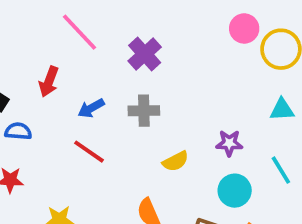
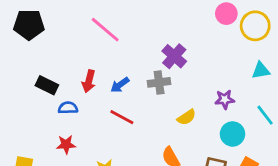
purple cross: (145, 54) -> (174, 56), moved
red arrow: (49, 82) -> (89, 81), moved

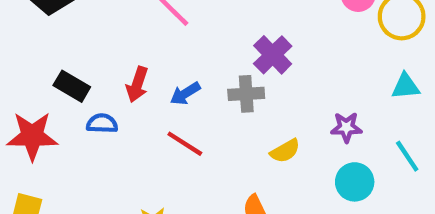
red star: (66, 144) -> (32, 136), moved, size x1.6

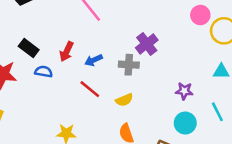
yellow semicircle: (285, 151) -> (124, 100), moved

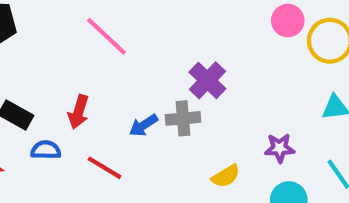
blue arrow: (94, 60) -> (143, 125), moved
red line: (90, 89) -> (105, 168), moved
yellow semicircle: (124, 100) -> (226, 176), moved

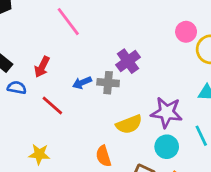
purple star: (280, 148) -> (167, 112), size x1.6
yellow semicircle: (226, 176) -> (129, 124), size x1.4

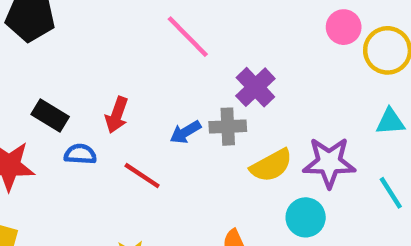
pink line: (68, 22) -> (188, 37), moved
yellow semicircle: (129, 124) -> (271, 165), moved
cyan circle: (167, 147) -> (306, 217), moved

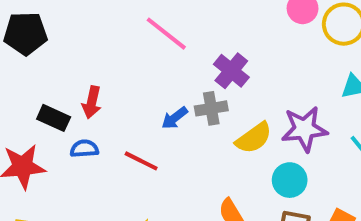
red arrow: (117, 115) -> (92, 102), moved

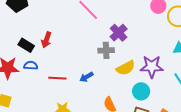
blue arrow: (175, 118) -> (86, 77), moved
blue semicircle: (84, 149) -> (31, 65), moved
red line: (141, 161) -> (57, 78), moved, turned -30

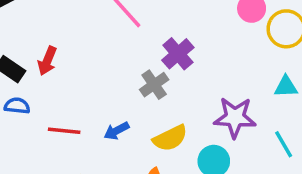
gray cross: (106, 50) -> (154, 85), turned -35
yellow semicircle: (126, 68) -> (170, 138), moved

